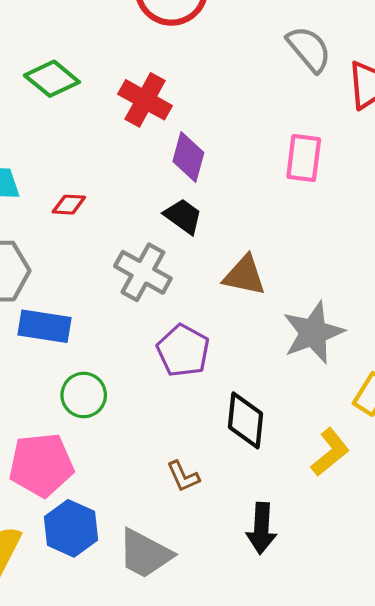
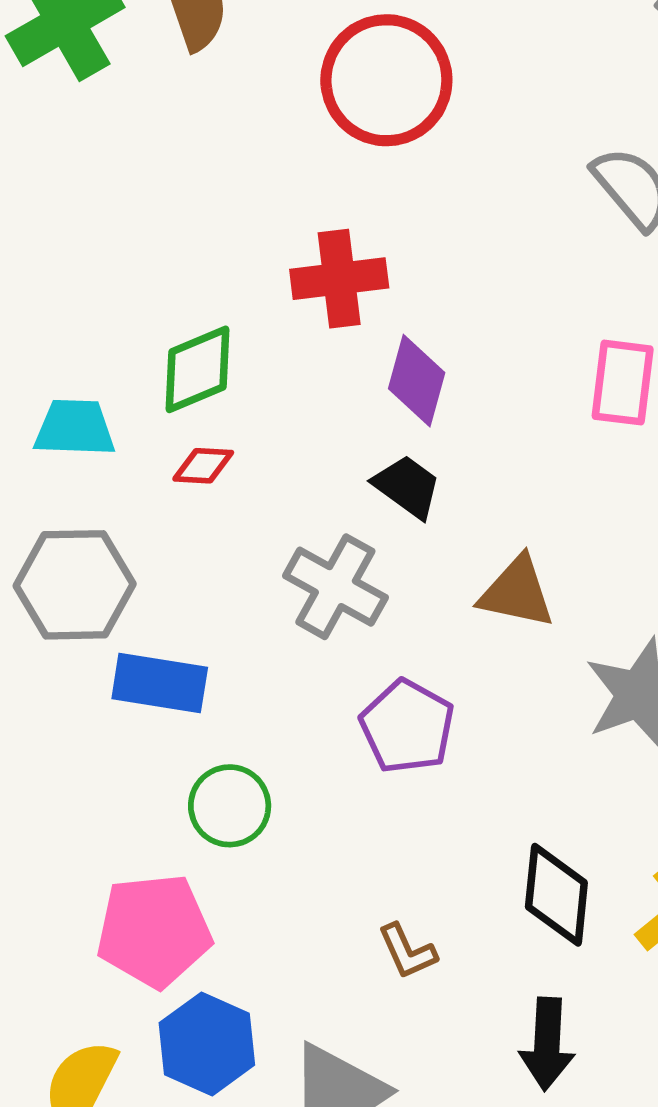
green diamond: (52, 79) -> (197, 369), moved, turned -62
red cross: (145, 100) -> (339, 279), turned -36
black diamond: (246, 420) -> (556, 895), moved

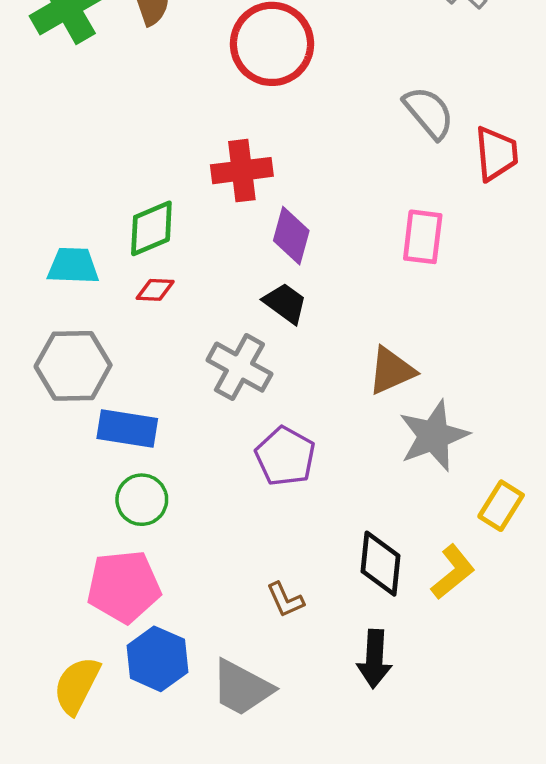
brown triangle: (517, 592) -> (391, 371), moved, turned -36
green circle: (230, 806) -> (142, 500), moved

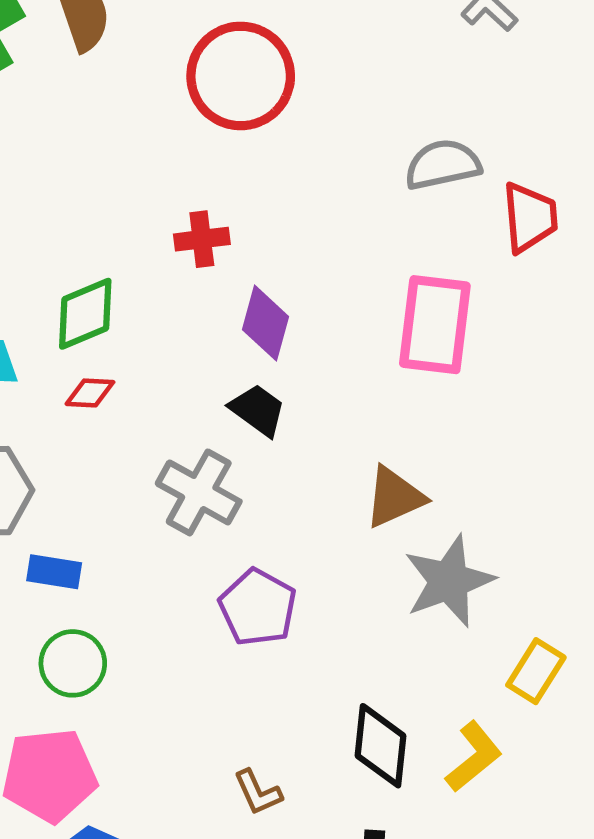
gray semicircle: (429, 113) -> (443, 165), turned -62
red cross: (242, 171) -> (202, 239), size x0.7
pink rectangle: (423, 237) -> (435, 325), size x1.4
blue rectangle: (127, 429) -> (54, 572), size x0.7

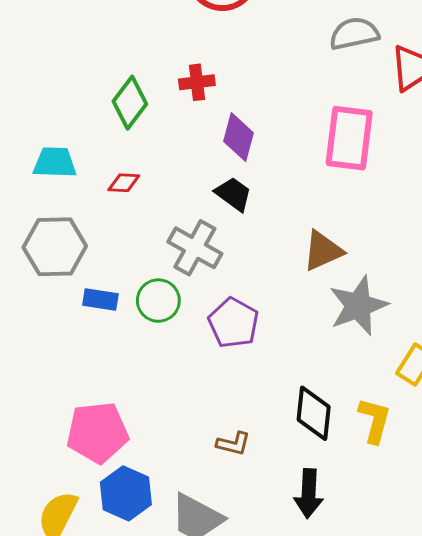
green diamond: (85, 314) -> (130, 103), moved, turned -30
green circle: (73, 663) -> (158, 301), moved
yellow L-shape: (474, 757) -> (375, 420), turned -36
brown L-shape: (258, 792) -> (233, 444), turned -52

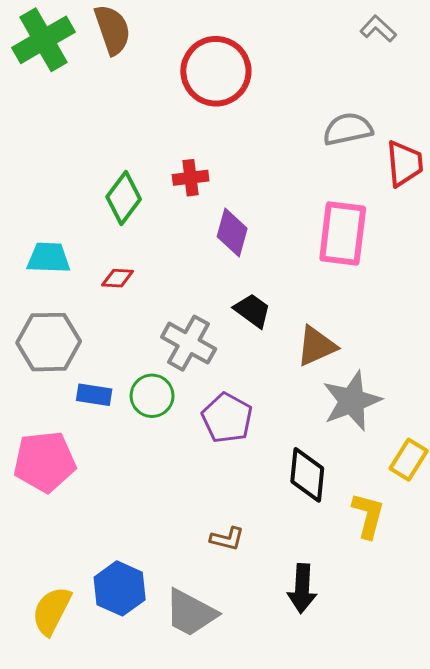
black trapezoid: (233, 194) -> (252, 311), moved
black diamond: (314, 413) -> (307, 475), moved
pink pentagon: (97, 433) -> (45, 462), moved

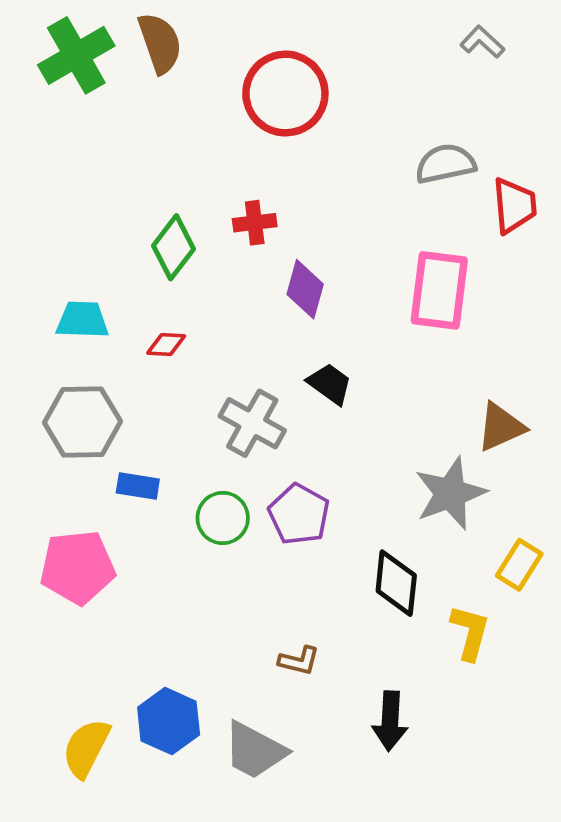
brown triangle: (316, 346) -> (501, 427), moved
green circle: (152, 396) -> (223, 518), moved

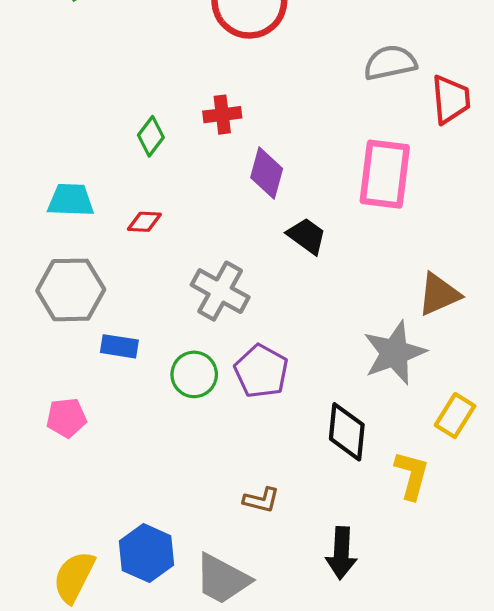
green diamond: (173, 247) -> (151, 136), size x0.7
black trapezoid: (330, 384) -> (307, 236), moved
pink pentagon: (78, 567) -> (66, 418), size x0.6

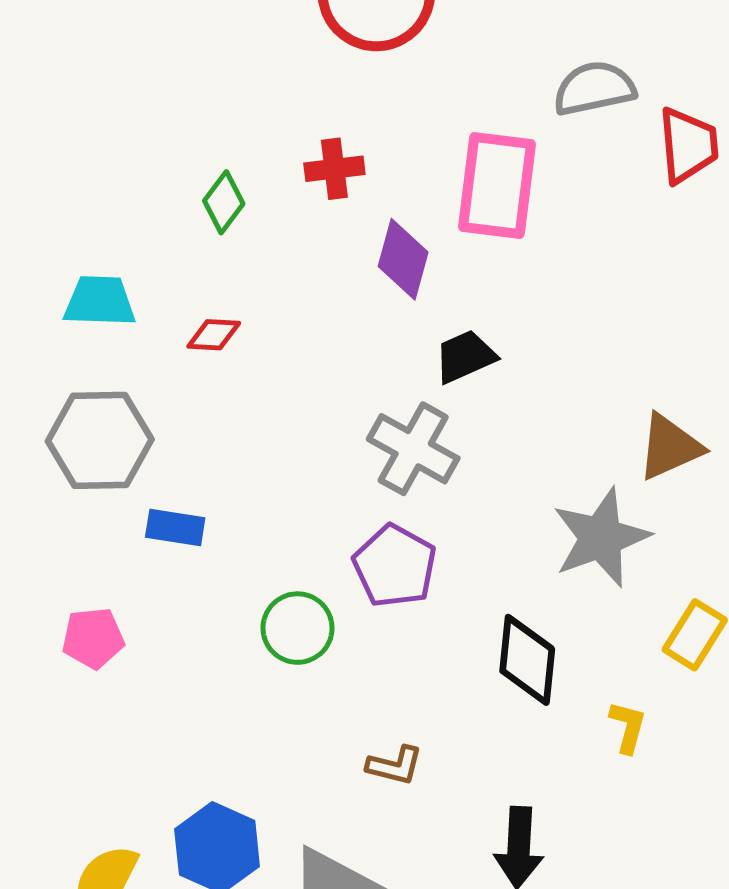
pink rectangle: (385, 174) -> (497, 186), moved
black trapezoid: (307, 236) -> (465, 357), turned -60
gray cross: (220, 291) -> (413, 449), moved
green circle: (194, 374) -> (298, 628), moved
yellow L-shape: (412, 475) -> (628, 727), size x0.7

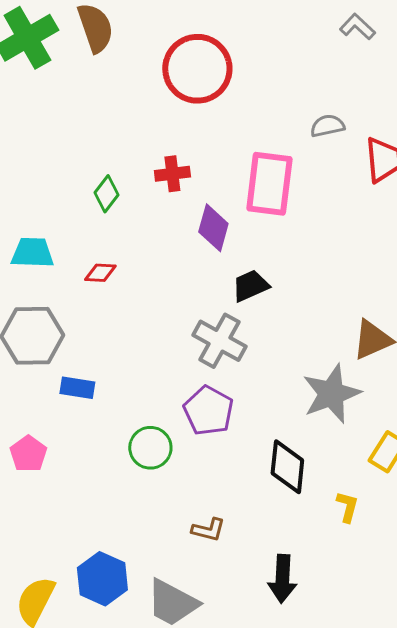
gray semicircle: (594, 88) -> (327, 126), size x0.7
pink pentagon: (93, 638) -> (28, 454), turned -30

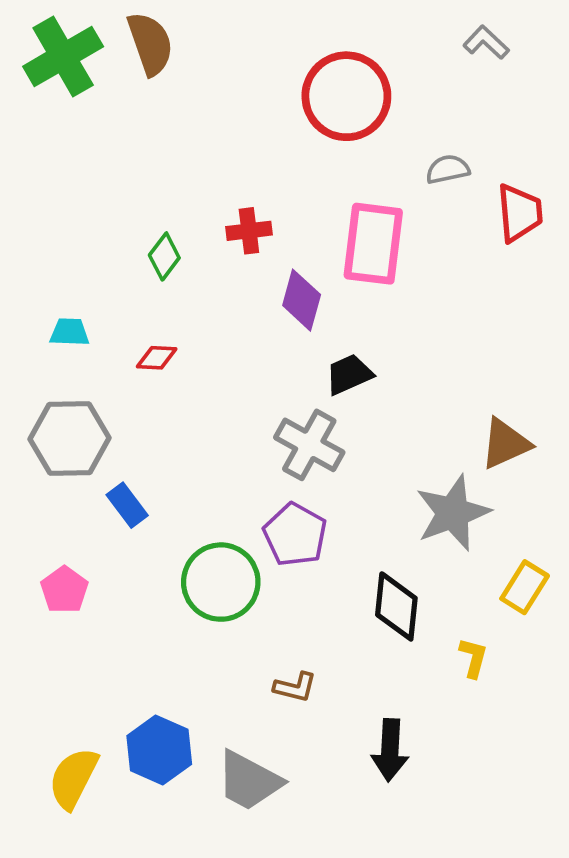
red circle: (197, 69) -> (346, 96), moved
cyan trapezoid: (32, 253) -> (69, 332), size x0.7
blue rectangle: (77, 388) -> (127, 505), turned 44
green circle: (150, 448) -> (221, 582), size x1.4

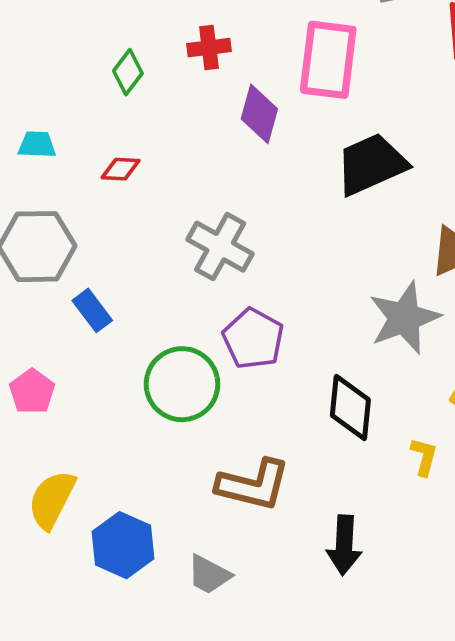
black trapezoid: (349, 374) -> (371, 164), moved, size x1.6
gray cross: (309, 445) -> (220, 247), moved
brown L-shape: (295, 687) -> (253, 485), size x1.8
yellow semicircle: (73, 778) -> (52, 500), moved
gray trapezoid: (249, 781) -> (209, 575), size x0.7

